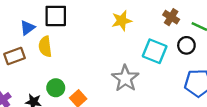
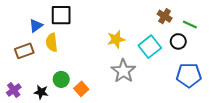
yellow star: (122, 21) -> (116, 39), moved
cyan square: (155, 51) -> (150, 47), turned 30

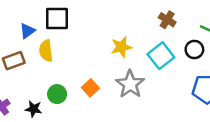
brown cross: (165, 16) -> (167, 20), moved
orange square: (81, 89) -> (90, 88), moved

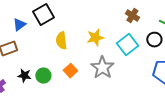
black square: (57, 19) -> (43, 15), turned -30
yellow semicircle: (46, 51) -> (61, 41), moved
black star: (34, 109) -> (24, 76), moved

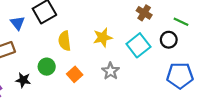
blue triangle: (19, 25) -> (18, 23), turned -32
gray star: (102, 68) -> (110, 71), size x0.7
green circle: (43, 76) -> (47, 67), moved

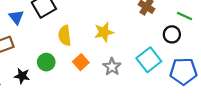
cyan square: (138, 45) -> (149, 60), moved
orange square: (75, 74) -> (81, 62), moved

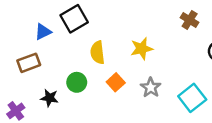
blue triangle: (16, 17) -> (43, 32), turned 42
cyan square: (149, 60) -> (192, 98), moved

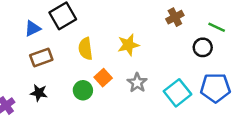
brown cross: (190, 20) -> (175, 17), turned 30
brown rectangle: (29, 63) -> (41, 57), moved
green circle: (77, 82) -> (83, 90), moved

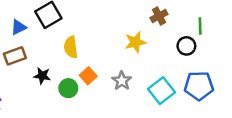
green line: (217, 27) -> (200, 26), turned 63
yellow star: (128, 45) -> (135, 42), moved
brown rectangle: (41, 57) -> (15, 56), moved
black star: (39, 93) -> (42, 76), moved

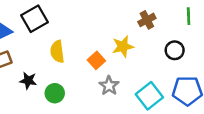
green line: (200, 26) -> (189, 16), moved
orange square: (88, 76) -> (96, 60), moved

